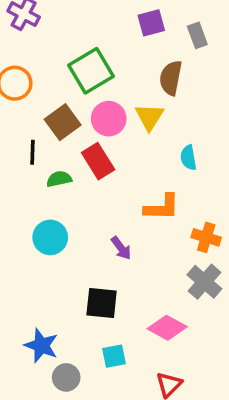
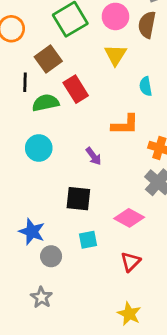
brown semicircle: (171, 78) -> (147, 25), moved
pink circle: (109, 119) -> (115, 16), moved
green semicircle: (59, 179) -> (46, 103), size x1.4

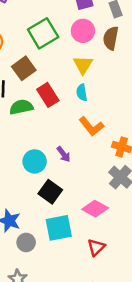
cyan semicircle: (146, 86) -> (82, 93), moved
orange L-shape: (125, 125) -> (91, 126), turned 50
cyan circle: (39, 148) -> (35, 161), moved
black square: (78, 199) -> (50, 192), turned 30
cyan square: (88, 240) -> (59, 228), size x1.6

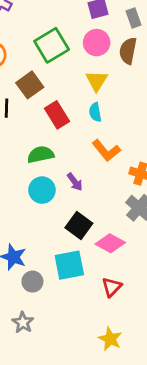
green semicircle: (21, 107) -> (41, 155), moved
black square: (50, 192) -> (79, 226), moved

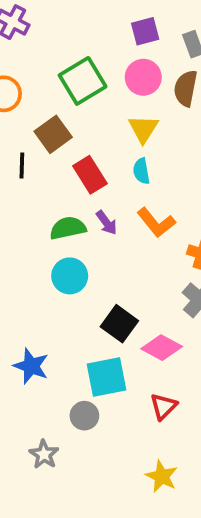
purple arrow: (75, 182) -> (106, 223), moved
gray circle: (32, 282) -> (84, 416), moved

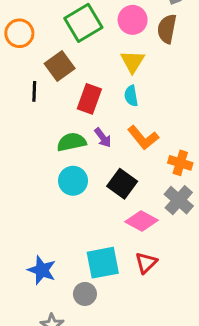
red rectangle: (90, 175) -> (89, 99), turned 52
black square: (119, 324) -> (122, 184), moved
pink diamond: (162, 348) -> (142, 221), moved
blue star: (31, 366) -> (42, 270), moved
red triangle: (163, 406) -> (146, 263), moved

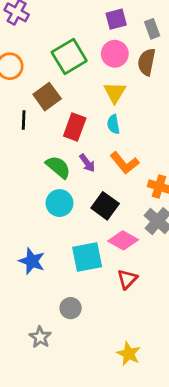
green semicircle: (72, 142) -> (58, 167), turned 52
cyan square: (103, 263) -> (87, 257), moved
blue star: (42, 270) -> (32, 261), moved

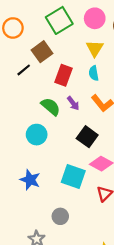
black line: (24, 120) -> (24, 70), turned 48
cyan circle: (59, 203) -> (37, 135), moved
cyan square: (87, 257) -> (73, 177), turned 30

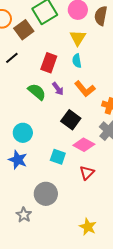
brown square: (42, 52) -> (24, 30), moved
cyan circle: (37, 135) -> (23, 133), moved
cyan square: (73, 177) -> (58, 157), size x0.7
gray circle: (60, 216) -> (46, 194), size x1.5

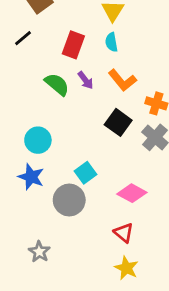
black square: (71, 120) -> (118, 122), moved
pink diamond: (84, 145) -> (132, 193), moved
cyan square: (58, 157) -> (86, 173), turned 35
red triangle: (87, 173) -> (124, 233), moved, turned -35
gray circle: (46, 194) -> (69, 200), moved

